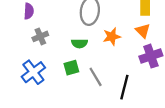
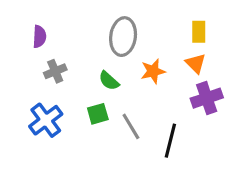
green semicircle: (79, 43) -> (109, 81), turned 42

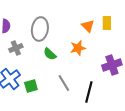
gray ellipse: (123, 37) -> (40, 29), moved
orange triangle: (196, 63) -> (88, 26), moved
green square: (98, 114) -> (31, 86), moved

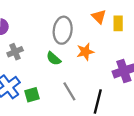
orange triangle: (88, 26) -> (99, 17), moved
gray ellipse: (40, 29) -> (63, 30), moved

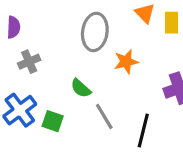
green semicircle: (54, 59) -> (81, 88), moved
green square: (32, 95) -> (53, 121), turned 35

